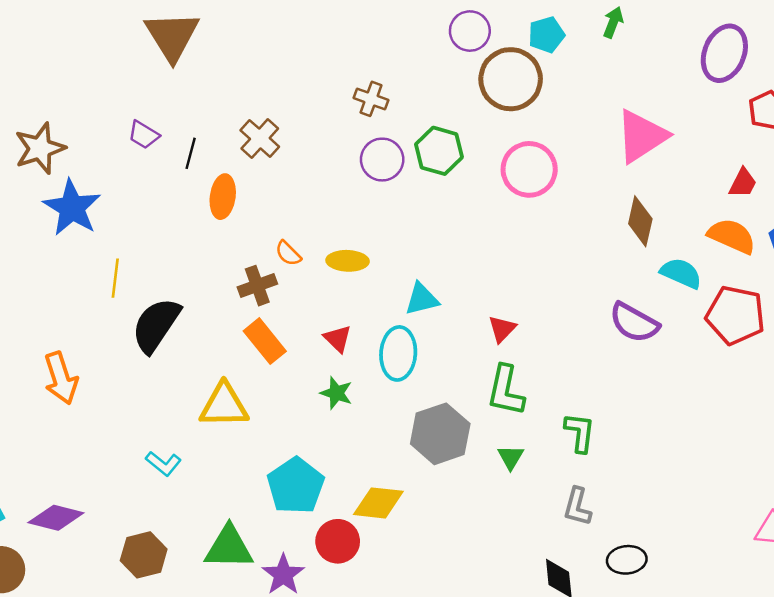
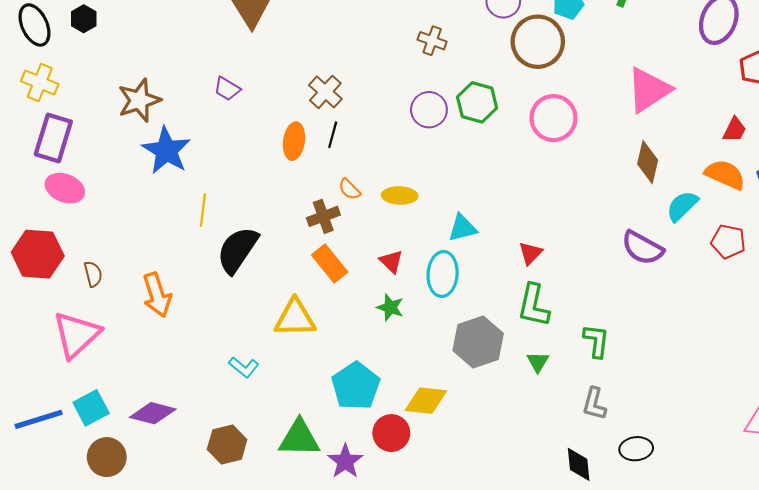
brown cross: (371, 99) -> (432, 41), moved
black line: (191, 153) -> (333, 135), moved
cyan semicircle: (681, 273) -> (682, 206), turned -68
red pentagon: (735, 315) -> (728, 242), size x0.7

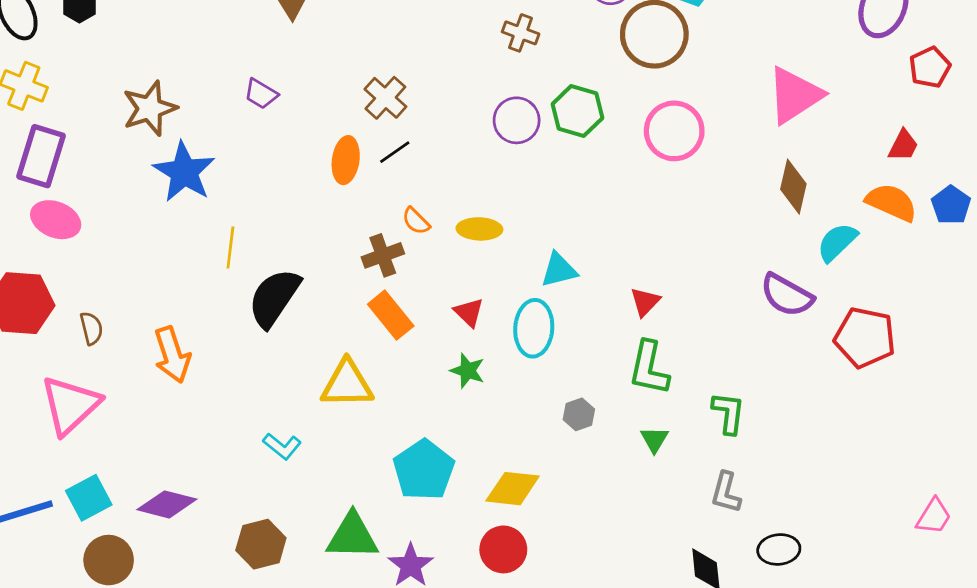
black line: (333, 135) -> (395, 152), turned 40
red pentagon: (728, 242) -> (865, 338), moved, size x1.4
gray hexagon: (478, 342) -> (579, 414), size x0.5
red circle: (391, 433) -> (503, 549), moved

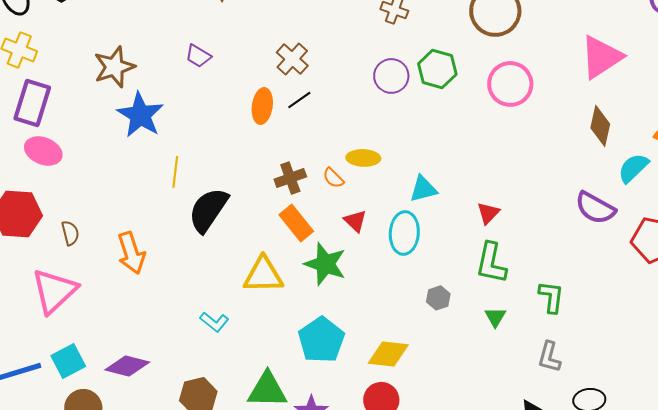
orange semicircle: (416, 221) -> (333, 178), moved
green star: (468, 371) -> (325, 264), moved, size x1.6

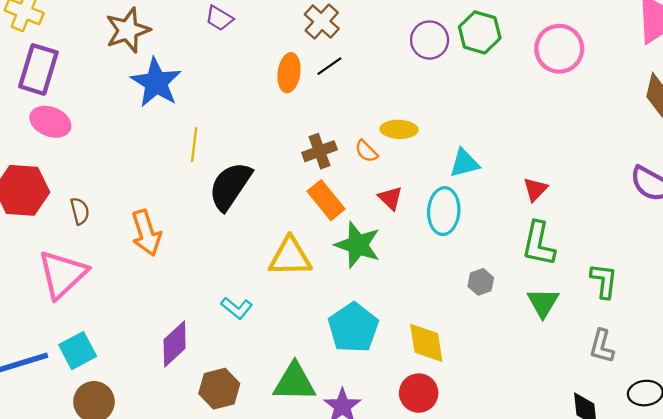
green triangle: (495, 317) -> (543, 303), size x1.4
yellow diamond: (388, 354) -> (426, 343), turned 75
purple diamond: (127, 366) -> (175, 344), moved, turned -57

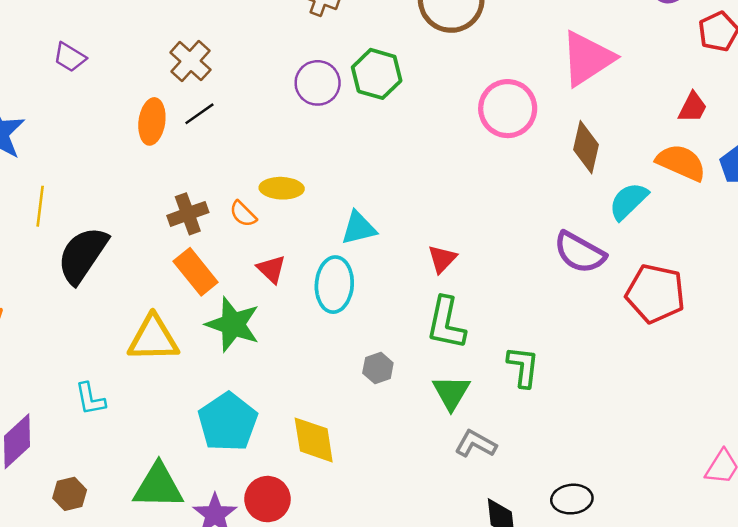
pink circle: (559, 49) -> (508, 109), moved
cyan L-shape: (237, 308) -> (90, 399), turned 40
gray L-shape: (602, 346) -> (476, 444), moved, turned 104
brown hexagon: (219, 389) -> (70, 494), size x0.7
red circle: (419, 393) -> (267, 499), moved

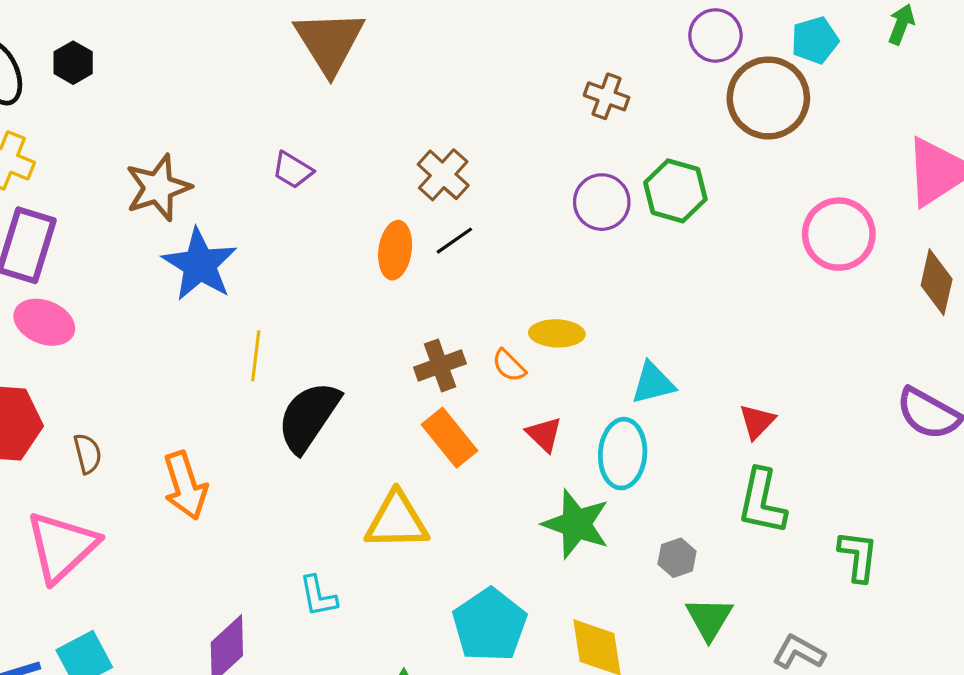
green star: (233, 324) -> (576, 524), moved
green triangle: (451, 392) -> (709, 619), moved

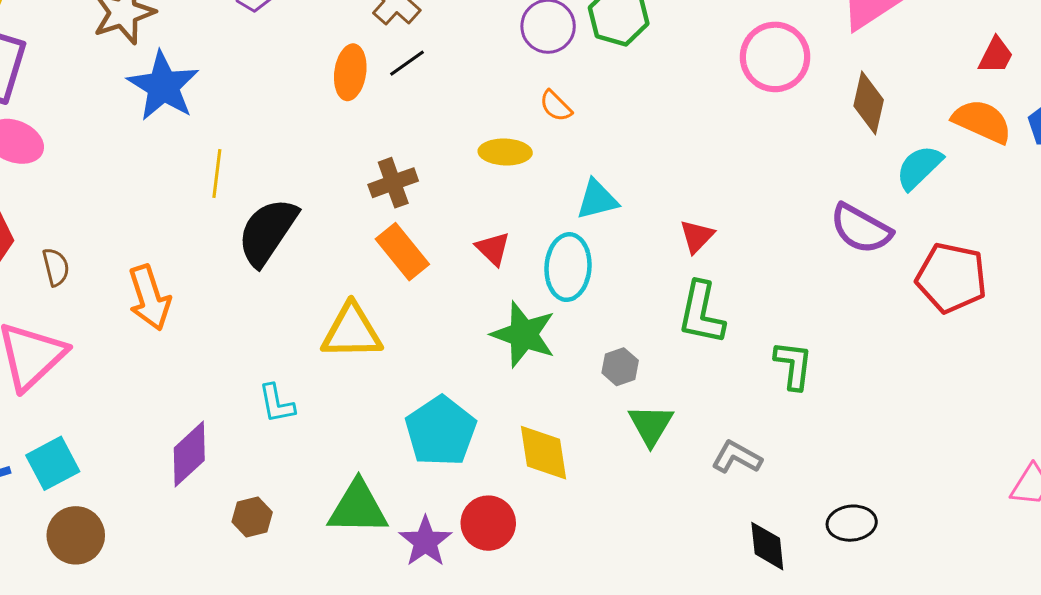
orange semicircle: (509, 365) -> (556, 106), moved

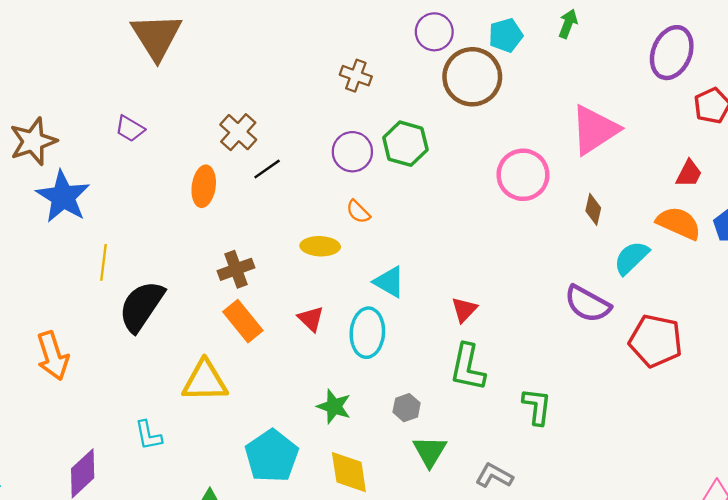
black line: (407, 63) -> (267, 169), moved
brown diamond: (869, 103) -> (593, 209), size x0.7
cyan triangle: (597, 200) -> (389, 282), turned 44
green star: (524, 334) -> (334, 406), moved, size x0.7

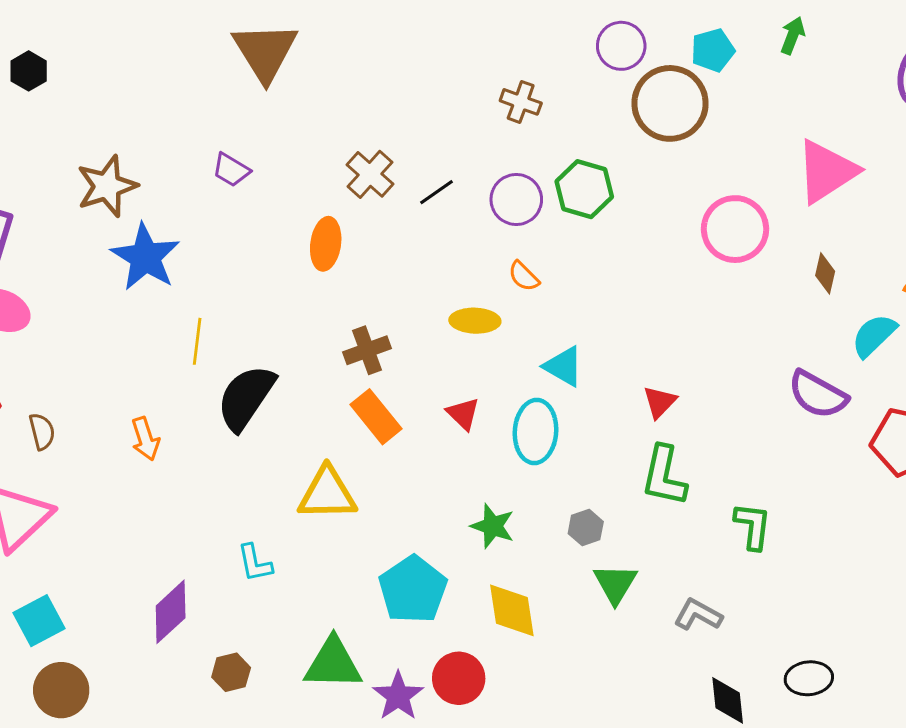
black line: (267, 169) -> (436, 192), moved
orange arrow: (53, 356) -> (145, 439), moved, size x0.7

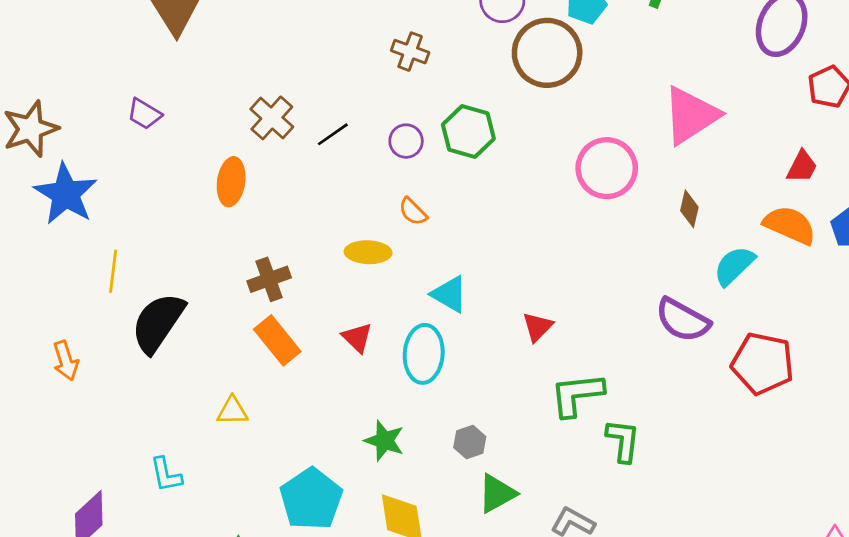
purple circle: (516, 199) -> (406, 141), size x0.7
green L-shape: (664, 476) -> (577, 395), moved, turned 72
yellow triangle: (327, 494) -> (232, 411), size x0.6
green triangle: (615, 584) -> (497, 494), turned 30

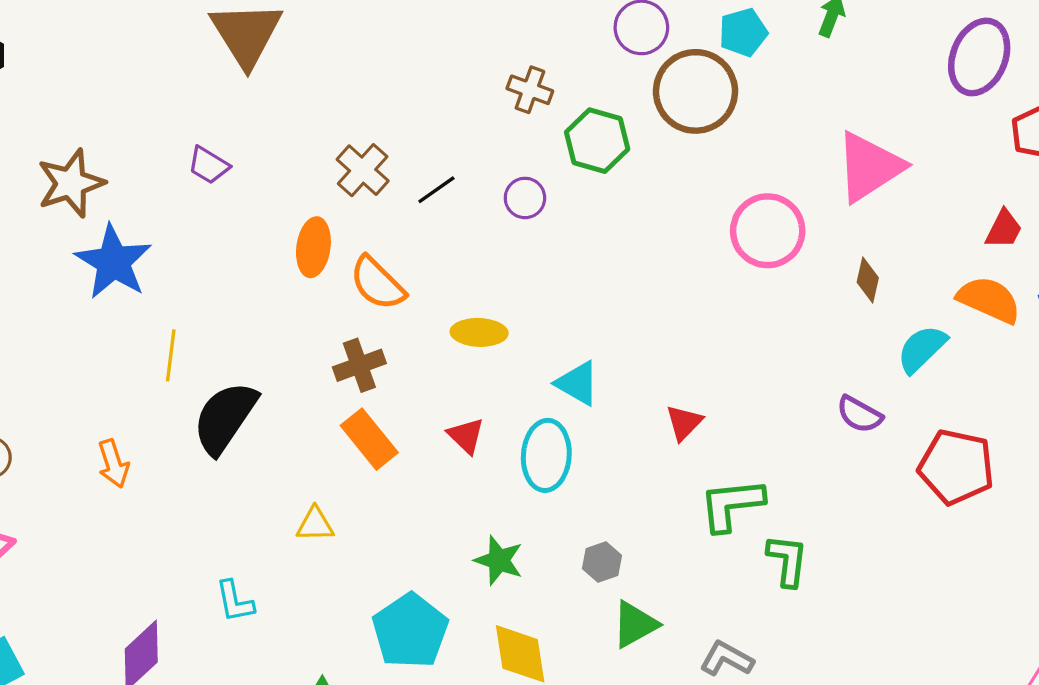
green hexagon: (468, 132) -> (597, 141), moved
orange semicircle: (413, 212) -> (377, 283), moved, size x1.6
purple semicircle: (683, 320) -> (859, 414), size x0.7

